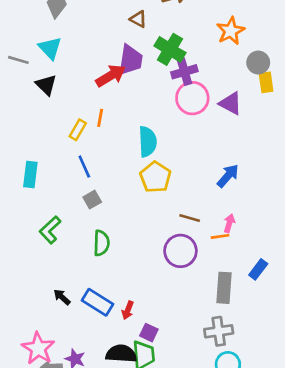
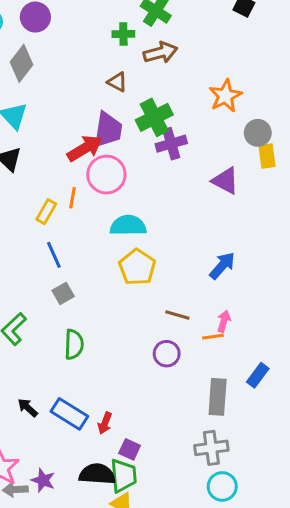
green cross: (170, 49) -> (154, 117), turned 32
pink circle: (192, 98) -> (106, 175), moved
cyan semicircle: (148, 142) -> (128, 225), turned -88
purple circle: (180, 251) -> (167, 354), size x0.7

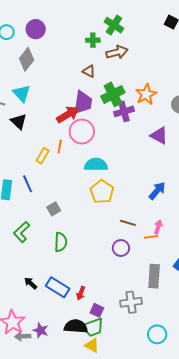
orange star: (225, 96) -> (146, 94), moved
blue line: (54, 255) -> (28, 184), moved
gray cross: (211, 448) -> (131, 302), moved
green trapezoid: (123, 476) -> (93, 327), turned 75

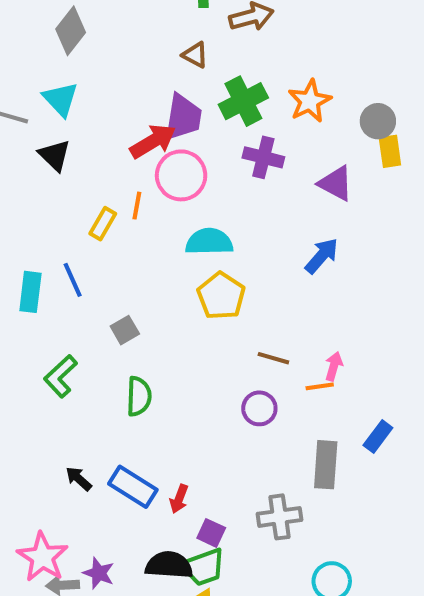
purple cross: (124, 111) -> (263, 157), moved, turned 30
blue arrow: (157, 191) -> (322, 256), moved

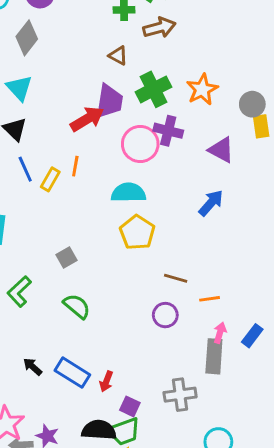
pink circle: (181, 175) -> (140, 144), moved
blue line: (73, 280) -> (25, 169), moved
pink arrow: (334, 366) -> (220, 333), moved
green semicircle: (139, 396) -> (77, 306), turned -52

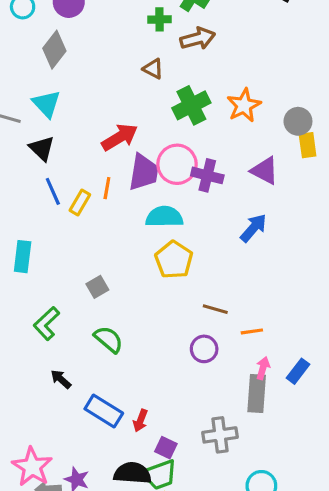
purple trapezoid: (109, 101) -> (144, 172), moved
purple cross: (168, 131) -> (207, 175), moved
black arrow: (33, 367) -> (61, 379), moved

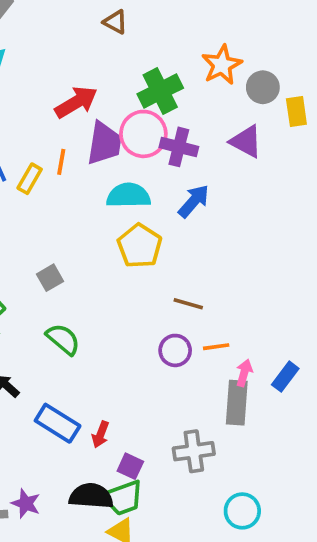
green cross: (191, 105) -> (160, 91), moved
gray circle: (298, 121) -> (263, 87), moved
blue arrow: (253, 228) -> (194, 201), moved
orange line: (252, 331) -> (216, 347), moved

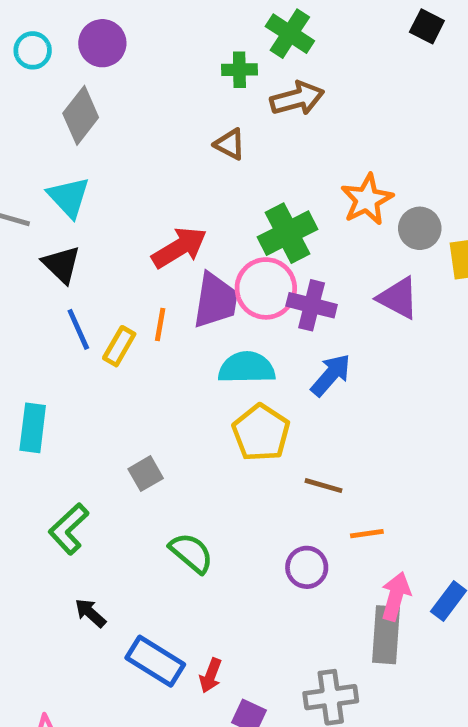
brown line: (188, 304) -> (324, 486), moved
green semicircle: (63, 339) -> (191, 553), moved
orange line: (216, 347) -> (367, 534), moved
pink arrow: (244, 373) -> (396, 596), size x1.4

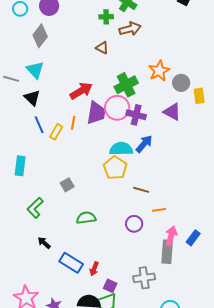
cyan semicircle: (247, 368) -> (121, 149), moved
green semicircle: (191, 553) -> (86, 218), turned -48

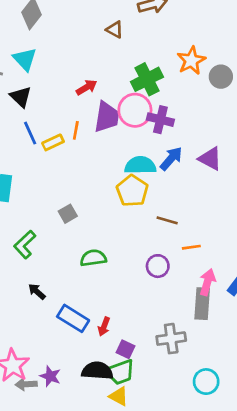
red arrow: (81, 91) -> (87, 87), size x0.7
purple triangle: (172, 112) -> (210, 159), moved
yellow rectangle: (56, 132) -> (53, 142), turned 35

